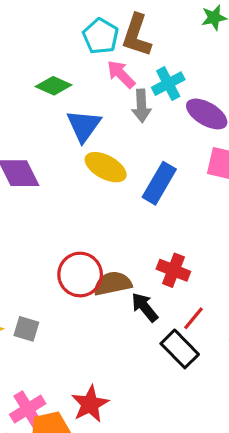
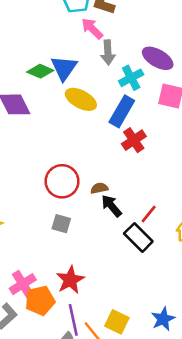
cyan cross: (168, 84) -> (131, 78), moved
green diamond: (54, 86) -> (40, 71), moved
red cross: (173, 270) -> (134, 140), moved, turned 35
brown semicircle: (113, 283) -> (99, 188), moved, size x0.6
gray square: (26, 329) -> (61, 224), moved

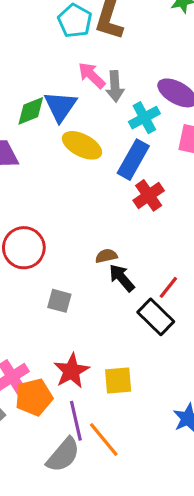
pink arrow: (92, 29) -> (92, 75), moved
green diamond: (40, 71) -> (31, 111), turned -45
red circle: (62, 181) -> (24, 248), moved
yellow square: (117, 322) -> (118, 380), moved, turned -30

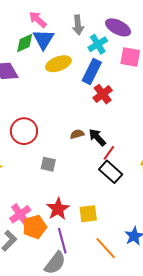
pink arrow: (92, 75) -> (38, 19), moved
yellow ellipse: (82, 145) -> (58, 64), turned -45
black arrow: (122, 278) -> (97, 137), moved
red line: (168, 287) -> (109, 153), moved
orange line: (104, 440) -> (106, 248), moved

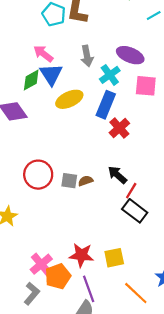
brown semicircle: (77, 134) -> (86, 181), moved
gray square: (48, 164) -> (69, 181), moved
red star: (58, 209) -> (81, 255), turned -30

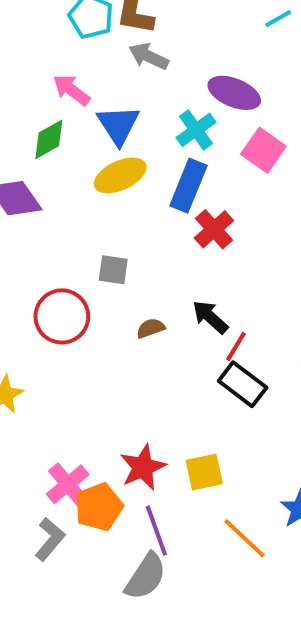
gray arrow: (87, 56) -> (149, 56), moved, turned 126
blue triangle: (51, 74) -> (118, 125), moved
pink square: (146, 86) -> (263, 150), turned 30
gray square: (69, 181) -> (113, 270), moved
red star: (81, 255) -> (143, 467), turned -30

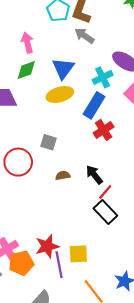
pink arrow: (71, 90) -> (27, 43), moved, turned 30
purple line: (156, 531) -> (59, 265), moved

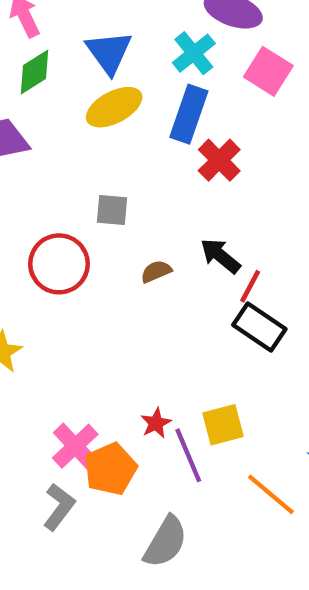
red star: (47, 246) -> (156, 423), size x0.6

